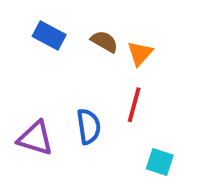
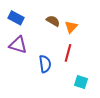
blue rectangle: (49, 36) -> (16, 18), moved
purple triangle: (35, 138) -> (18, 45), moved

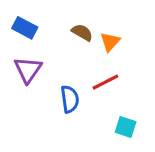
purple triangle: (18, 45) -> (28, 70), turned 48
red line: (68, 53) -> (105, 82), turned 48

